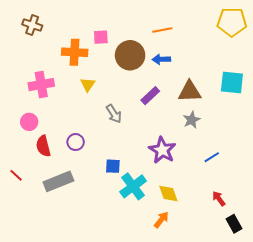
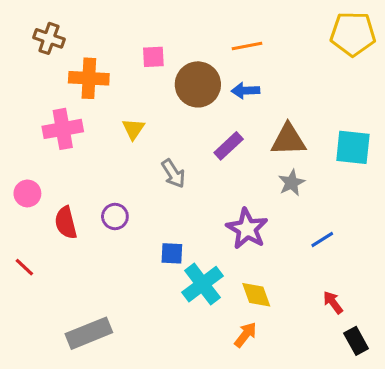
orange cross: (75, 52) -> (89, 78), moved
cyan square: (232, 83) -> (353, 147), moved
pink circle: (29, 122) -> (27, 193), moved
gray rectangle: (58, 181) -> (89, 333), moved

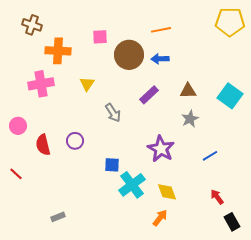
brown triangle: (288, 140) -> (188, 91), size x0.7
cyan square: (353, 147) -> (230, 96), turned 30
gray rectangle: (89, 333) -> (58, 217), size x0.5

